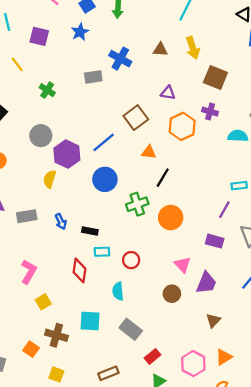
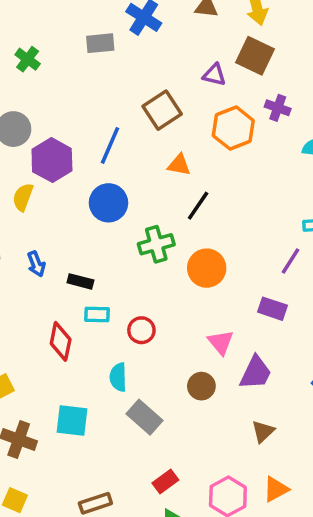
brown square: (215, 77) -> (255, 56), moved
blue line: (104, 142) -> (110, 145), turned -30
gray rectangle: (131, 329) -> (145, 417), moved

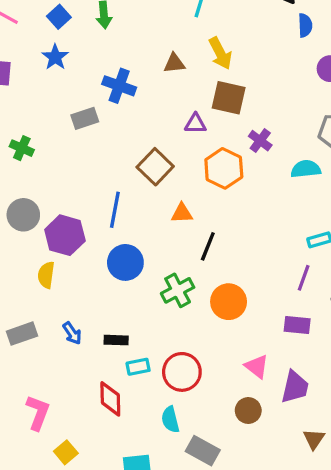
purple cross: (278, 108) -> (260, 141), turned 30
red circle: (141, 330) -> (182, 372), size x1.5

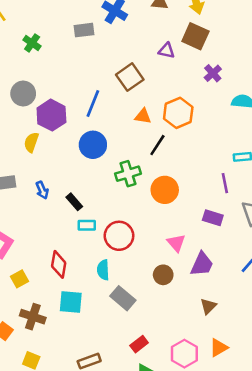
orange hexagon: (224, 168) -> (178, 113), moved
purple line: (304, 278) -> (225, 183), turned -42
black rectangle: (116, 340) -> (74, 202), turned 36
red diamond: (110, 399) -> (59, 264), moved

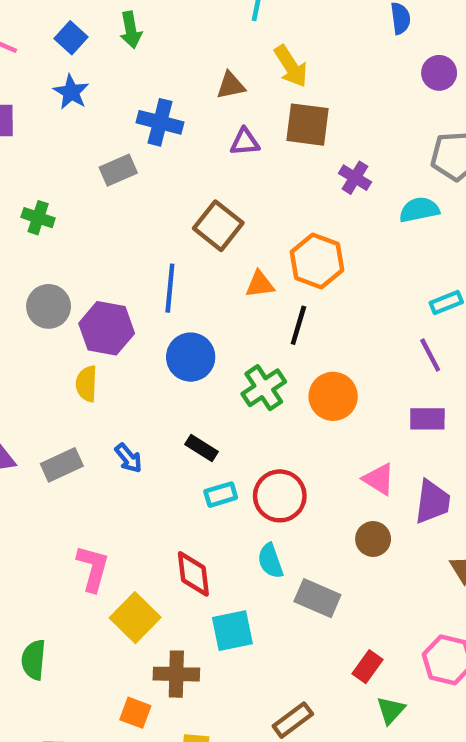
purple triangle: (167, 51) -> (245, 142), moved
black rectangle: (74, 202) -> (202, 448), moved
yellow square: (19, 279) -> (135, 618), size x1.5

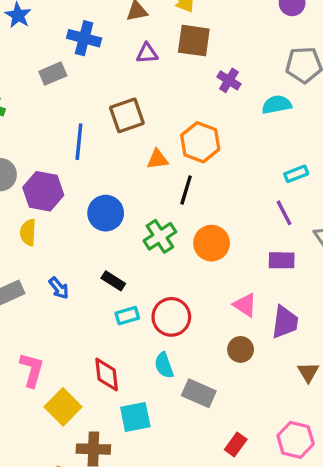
brown square: (218, 226) -> (127, 115), turned 32
blue line: (170, 288) -> (79, 142), moved

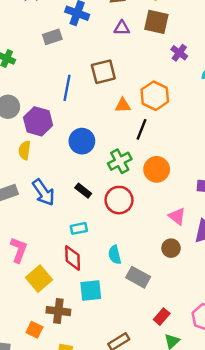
blue arrow: (59, 288) -> (43, 192), size x1.6
cyan rectangle: (127, 316) -> (79, 228), moved
red circle: (171, 317) -> (119, 200), moved

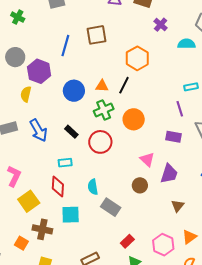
orange triangle: (123, 105) -> (102, 86), moved

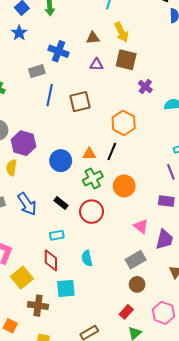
blue line: (65, 46) -> (50, 95), moved
brown circle: (140, 185) -> (137, 284), moved
gray rectangle: (111, 207) -> (136, 260), moved, turned -60
orange square: (21, 243) -> (10, 326), moved

